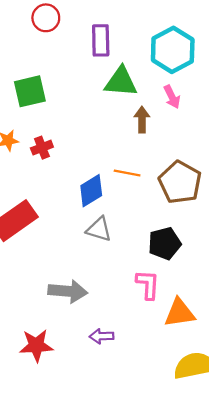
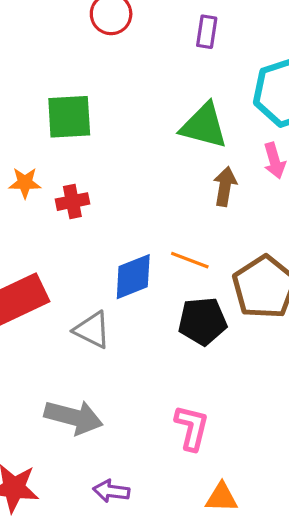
purple rectangle: (101, 40) -> (207, 32), moved, size x0.7
gray triangle: (99, 229) -> (92, 330), moved
black pentagon: (165, 243) -> (203, 321), moved
orange triangle: (180, 313) -> (222, 497), moved, size x0.7

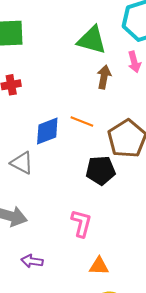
black pentagon: (203, 321) -> (101, 170), moved

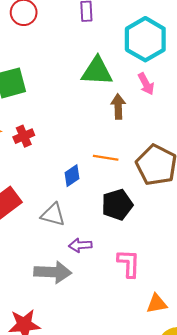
blue diamond: (47, 131) -> (72, 176), size x0.7
black pentagon: (101, 170) -> (117, 205), moved
purple arrow: (32, 261) -> (80, 245), moved

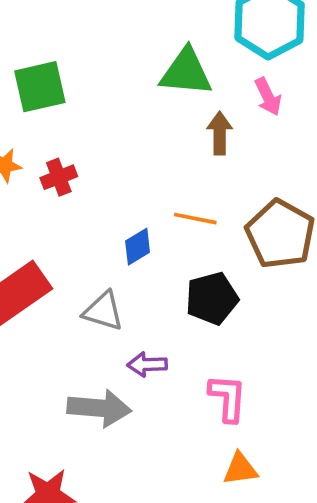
orange triangle: (157, 304) -> (240, 469), moved

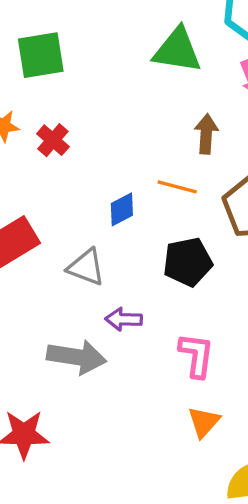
brown arrow: (220, 133) -> (206, 134), moved
red cross: (59, 177) -> (53, 140), turned -32
orange triangle: (240, 469) -> (204, 422), turned -44

